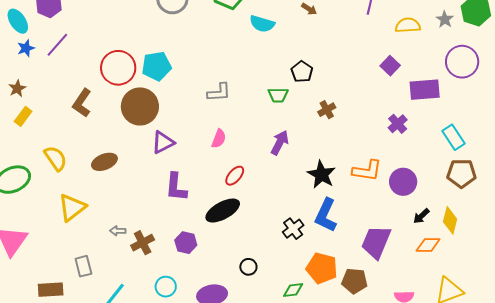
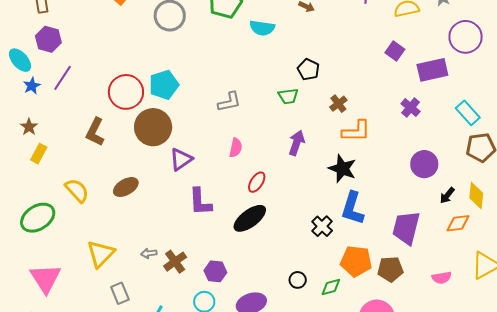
orange L-shape: (367, 171) -> (356, 131), moved
yellow triangle: (72, 207) -> (101, 254), moved
purple hexagon: (186, 243) -> (215, 271), moved
black circle: (248, 267) -> (298, 280), moved

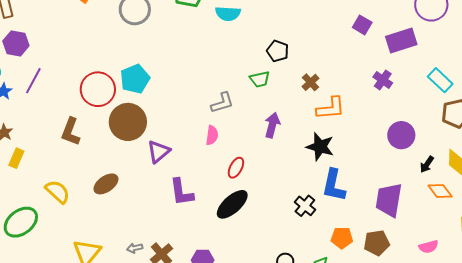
gray L-shape: (229, 102) -> (222, 103), moved
orange diamond: (458, 223) -> (440, 191), turned 65
orange pentagon: (356, 261) -> (342, 238), size x0.7

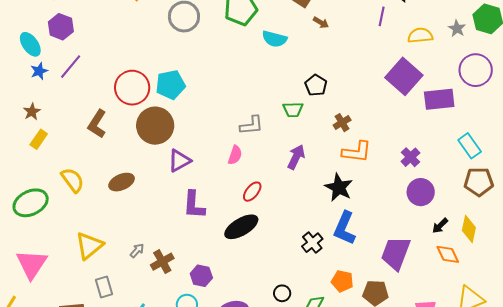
purple square: (362, 25) -> (404, 76), size x1.8
purple cross: (383, 80) -> (410, 157), moved
gray arrow: (135, 248) -> (137, 251), turned 133

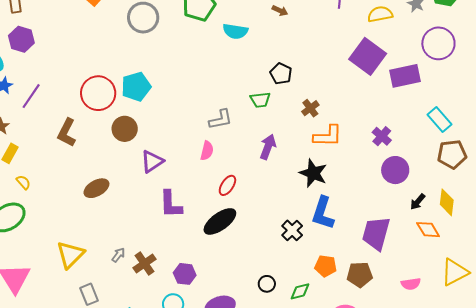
purple line: (71, 67) -> (31, 96), moved
brown circle: (155, 126) -> (125, 129), size x0.7
yellow semicircle: (73, 180) -> (23, 182), moved, size x0.6

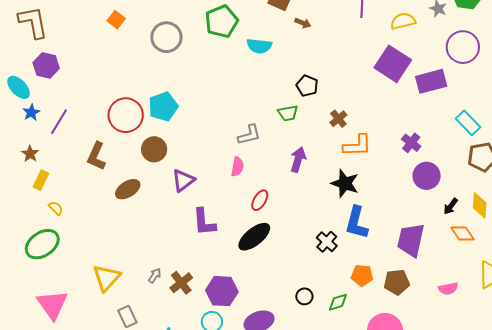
brown ellipse: (96, 188) -> (128, 189), moved
purple hexagon: (185, 274) -> (222, 291), size x1.4

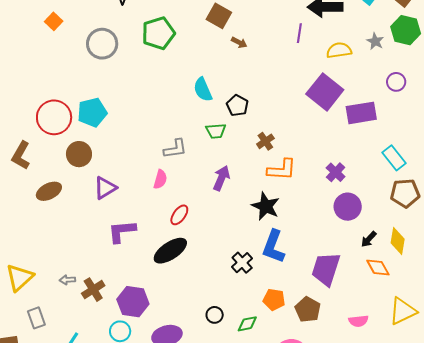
cyan semicircle: (259, 46) -> (203, 90), moved, turned 55
purple circle: (463, 47) -> (396, 82), size x0.6
purple L-shape: (204, 222) -> (122, 231), turned 84
gray arrow: (155, 276) -> (67, 280), turned -133
brown pentagon: (397, 282) -> (308, 310), turned 30

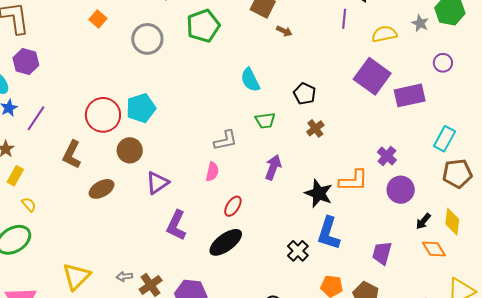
black pentagon: (237, 105) -> (305, 94), moved
cyan rectangle: (394, 158) -> (445, 139), turned 70
orange L-shape: (282, 170) -> (353, 181), moved
purple L-shape: (122, 231) -> (176, 225), turned -56
purple trapezoid: (326, 269) -> (382, 253), size x0.7

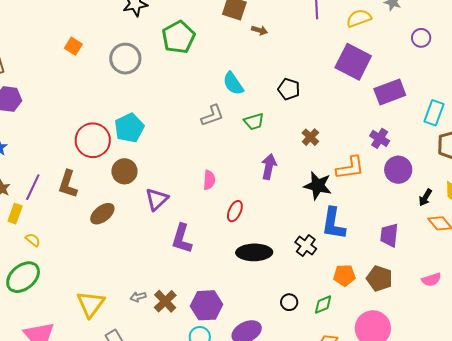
purple rectangle: (410, 95) -> (390, 92), moved
purple line: (36, 118) -> (33, 187), moved
brown cross: (315, 128) -> (310, 137), moved
gray L-shape: (226, 140) -> (212, 116), moved
black ellipse: (226, 242) -> (254, 252), moved, turned 44

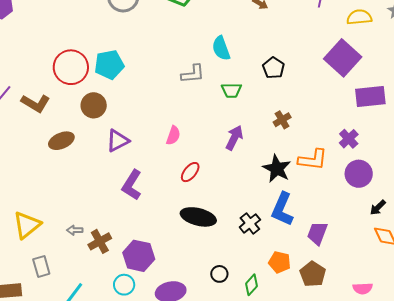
brown L-shape: (68, 184) -> (36, 103), turned -92
purple trapezoid: (389, 235) -> (317, 233), moved
green diamond: (323, 304) -> (252, 285), turned -40

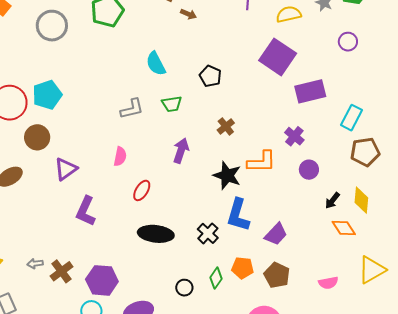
gray L-shape: (193, 74) -> (132, 109), moved
purple circle: (359, 174) -> (309, 170), size x0.7
purple trapezoid: (317, 233) -> (276, 234), turned -150
green diamond: (252, 285) -> (216, 278), moved

